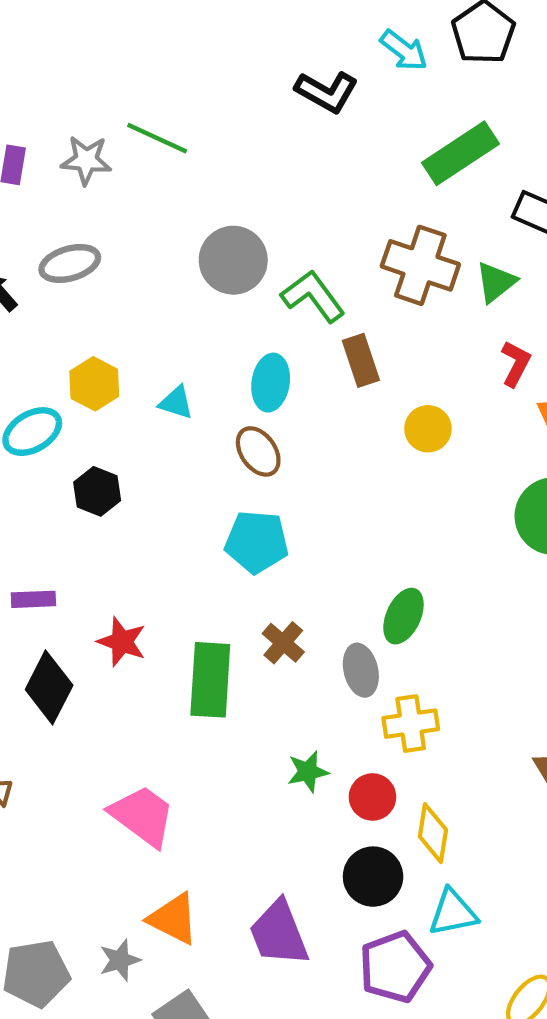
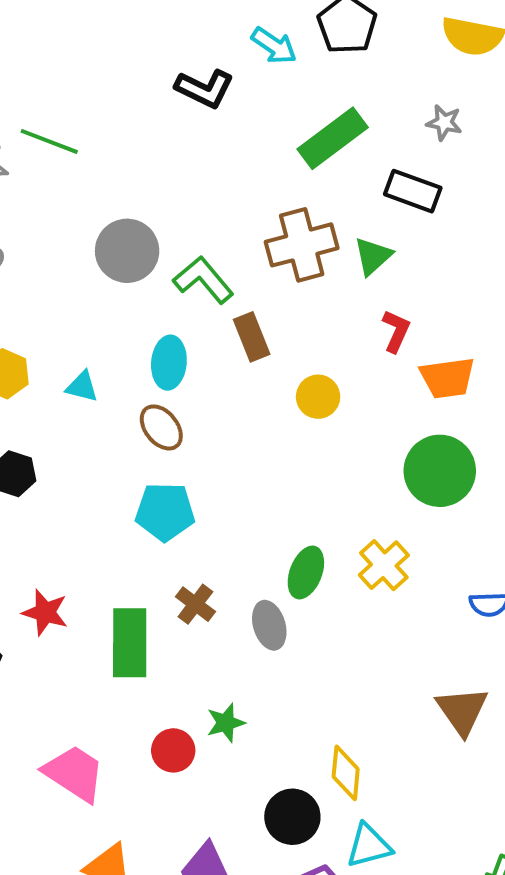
brown cross: (420, 265) -> (302, 245), turned -30
yellow cross: (411, 724) -> (384, 565), moved, turned -30
red circle: (372, 797) -> (173, 750), moved

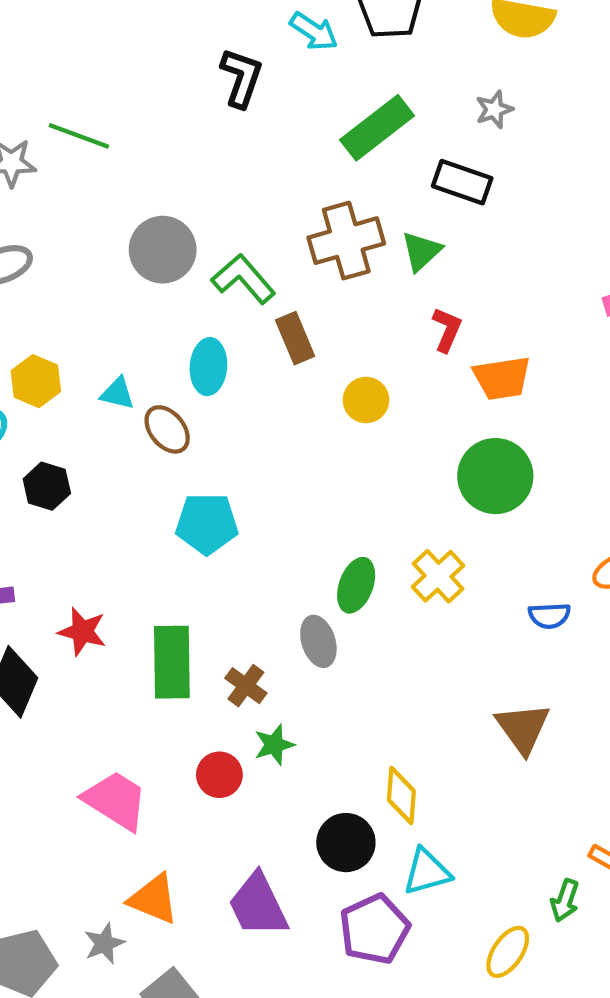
black L-shape: (205, 89) -> (241, 78), turned -96
gray star: (444, 123) -> (494, 109), turned -30
brown ellipse: (161, 427) -> (167, 429), moved
brown cross: (195, 604) -> (246, 686), moved

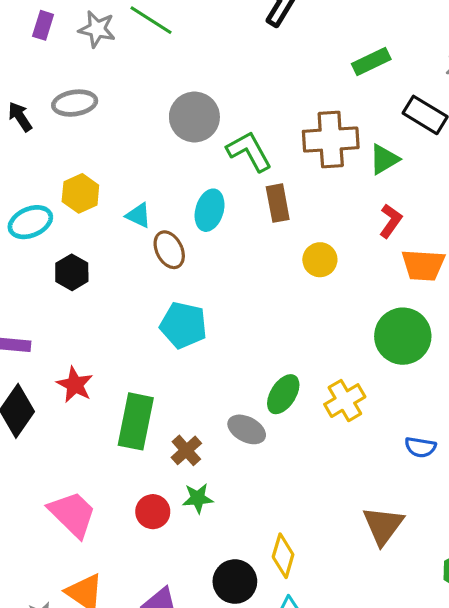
green rectangle: (377, 128) -> (371, 62), size x0.7
gray ellipse: (318, 641) -> (247, 429), turned -57

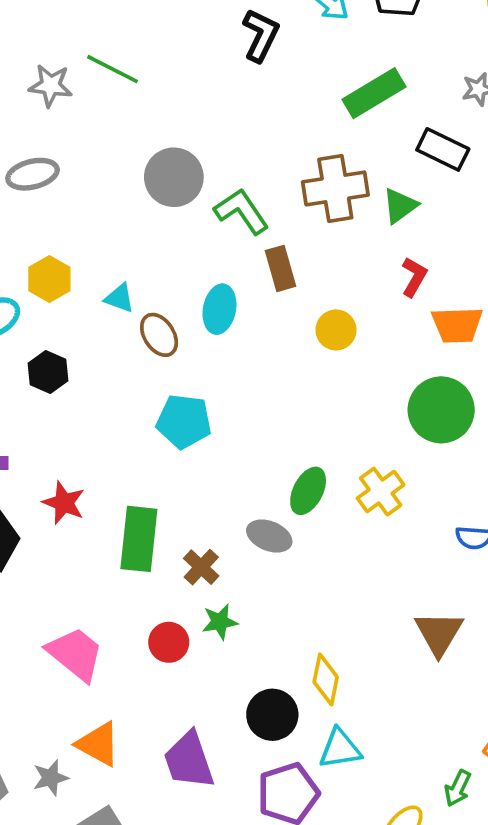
green rectangle: (371, 62) -> (374, 93), size x1.4
cyan ellipse: (210, 210) -> (219, 309), moved

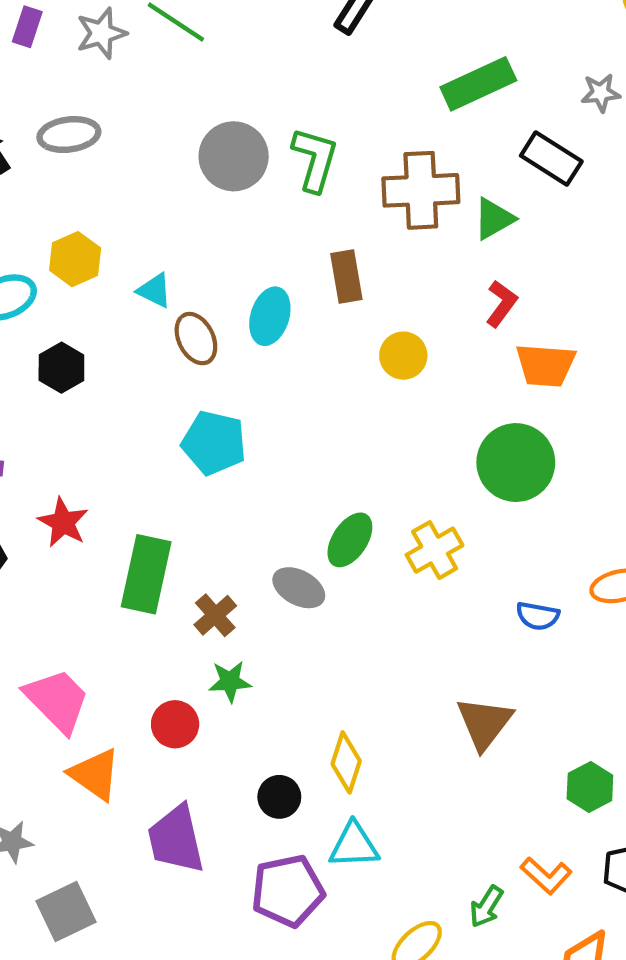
gray star: (51, 85) -> (101, 33), turned -30
green L-shape: (242, 211) -> (315, 159), moved, turned 44
red circle: (169, 642) -> (175, 724), moved
black circle: (272, 715) -> (279, 797), size x0.7
orange triangle: (98, 744) -> (95, 774), moved

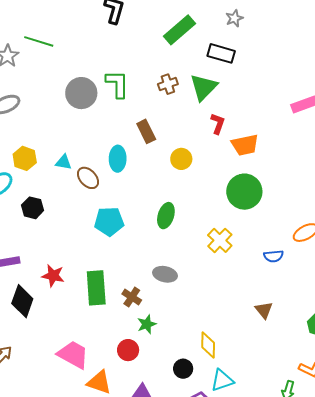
brown cross: (421, 190) -> (168, 84), size x0.6
green triangle: (494, 219) -> (204, 87), size x1.4
green ellipse: (350, 540) -> (166, 216), moved
brown triangle: (484, 723) -> (264, 310), size x0.7

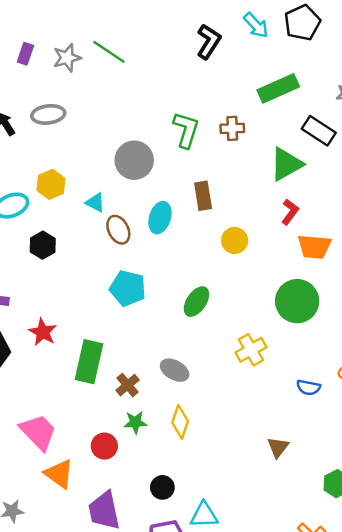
brown cross: (168, 84) -> (232, 128), moved
gray circle: (81, 93) -> (134, 160), moved
yellow diamond: (208, 345) -> (180, 422), moved

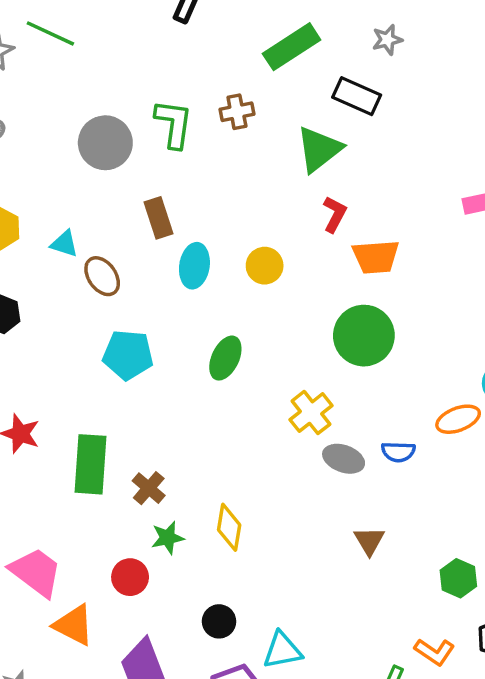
gray circle: (134, 160) -> (105, 143), moved
brown rectangle: (203, 196) -> (158, 218), moved
cyan ellipse: (160, 218) -> (194, 266), moved
gray ellipse: (175, 370) -> (344, 459), moved

